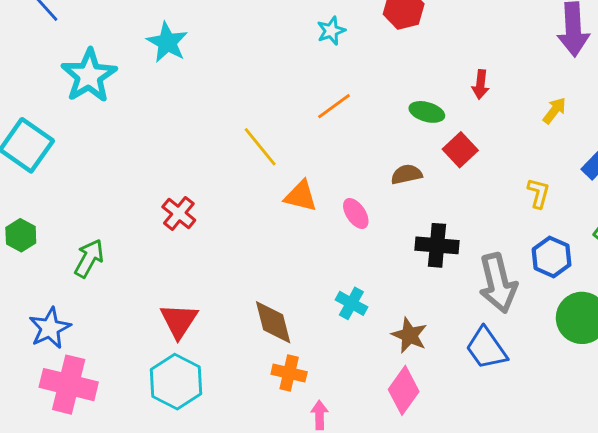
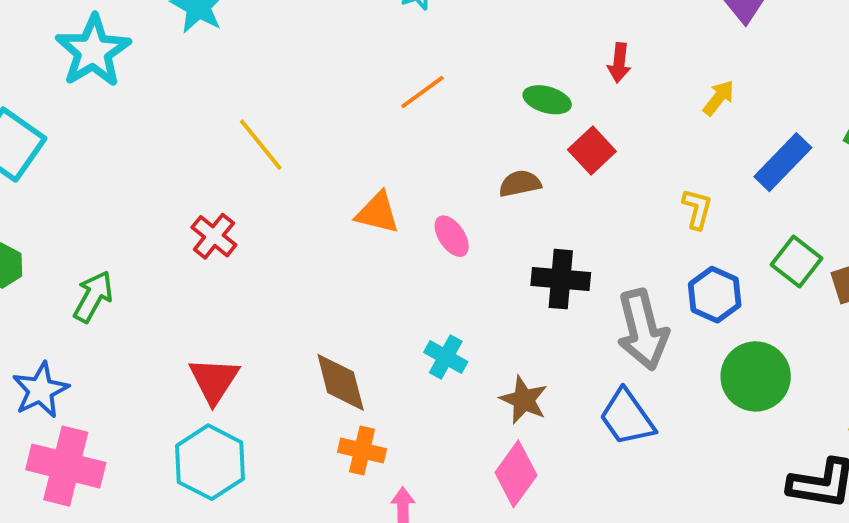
yellow line: (260, 147) -> (261, 145), moved

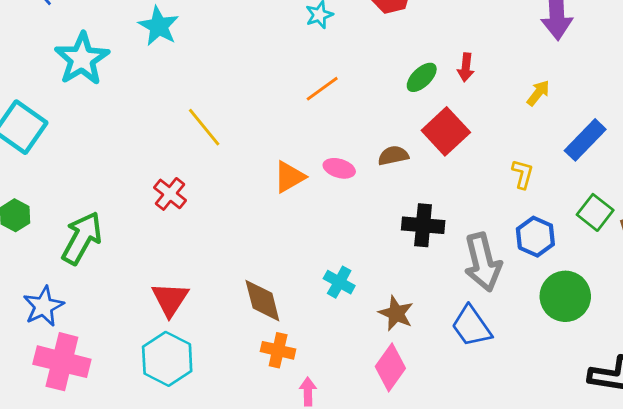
green ellipse: (547, 100) -> (422, 77), moved, turned -60
red square: (592, 150) -> (446, 131), size x1.4
orange triangle: (378, 213) -> (289, 177), turned -44
pink ellipse: (452, 236) -> (339, 168), moved, turned -40
green arrow: (93, 297) -> (82, 238), size x1.4

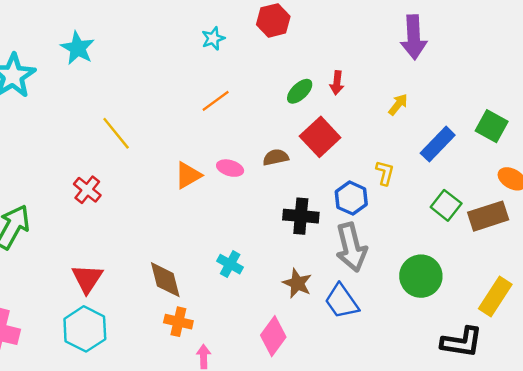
blue hexagon: (535, 237) -> (351, 198), moved
brown star: (396, 313) -> (297, 283), moved

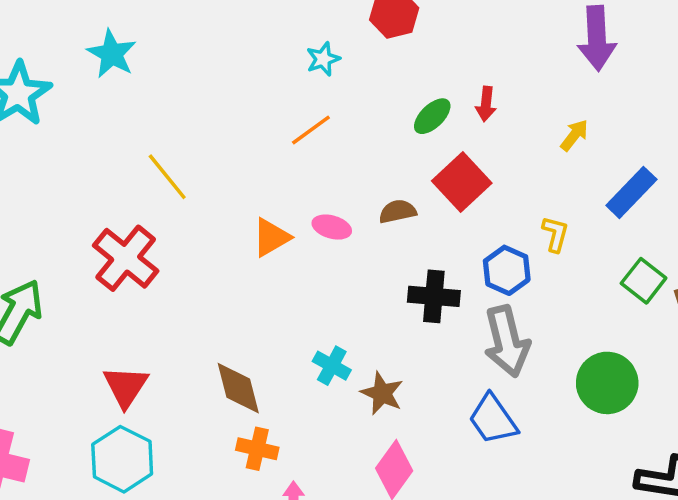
cyan star: (213, 38) -> (323, 59), moved
red cross: (87, 190) -> (126, 258), size x1.6
brown star: (297, 283) -> (382, 393), moved

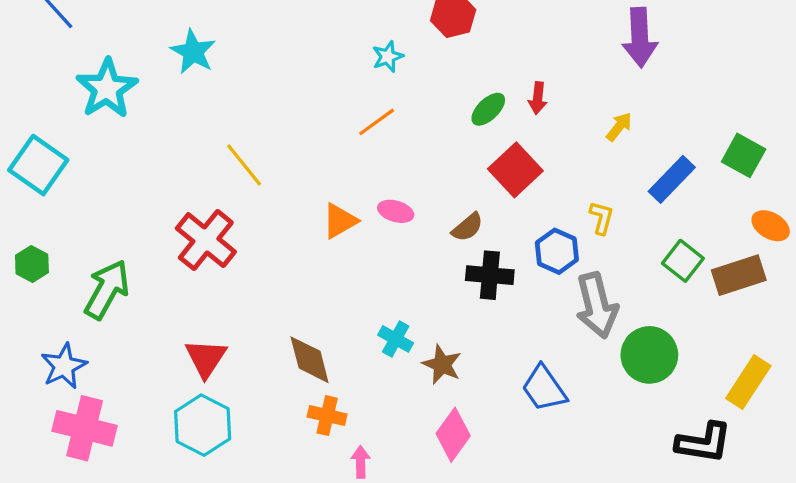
brown semicircle: (398, 211) -> (467, 227), moved, turned 152
gray arrow: (507, 341) -> (597, 305), moved

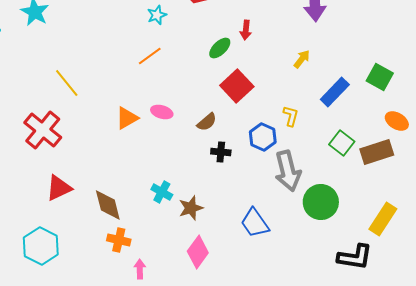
red arrow: (538, 98) -> (246, 30), moved
black cross: (490, 275) -> (221, 152), size x0.7
red triangle: (206, 358) -> (59, 188), moved, turned 32
brown star: (442, 364) -> (191, 208), turned 30

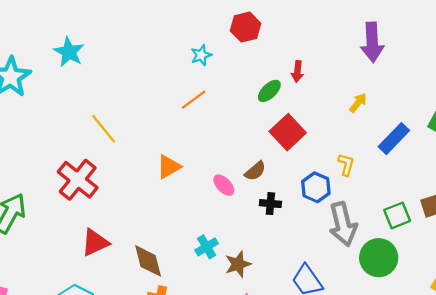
pink ellipse: (162, 112) -> (224, 185), moved, turned 30
green square: (342, 143) -> (397, 215), moved, turned 30
cyan cross: (162, 192) -> (207, 247), turned 30

